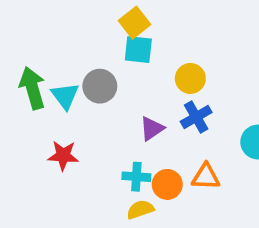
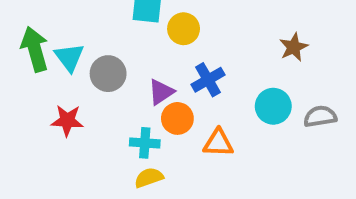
yellow circle: (190, 78) -> (184, 29), moved
gray circle: (100, 86) -> (108, 74), moved
orange circle: (167, 184) -> (177, 118), moved

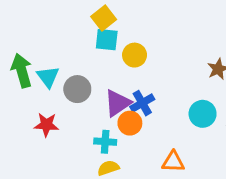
blue cross: (208, 80) -> (142, 103), moved
purple triangle: (161, 92) -> (118, 103), size x1.4
orange triangle: (218, 143) -> (173, 162), moved

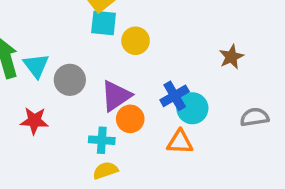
blue cross: (142, 103) -> (175, 96), moved
cyan circle: (203, 114) -> (192, 108), moved
orange triangle: (173, 162) -> (180, 142), moved

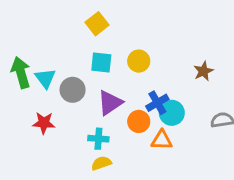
cyan square: (104, 23) -> (101, 62), moved
yellow circle: (136, 41) -> (139, 61), moved
orange circle: (130, 119) -> (139, 121), moved

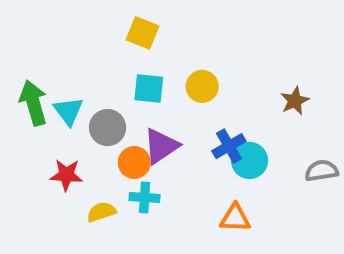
yellow square: (97, 24) -> (142, 33), turned -30
orange circle: (139, 121) -> (134, 163), moved
orange triangle: (162, 140) -> (235, 218), moved
yellow semicircle: (101, 163) -> (101, 212), moved

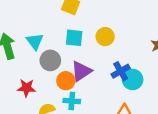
cyan triangle: (68, 111) -> (35, 41), moved

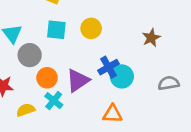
purple triangle: (81, 71) -> (78, 80), moved
cyan cross: (72, 101) -> (54, 101), turned 35

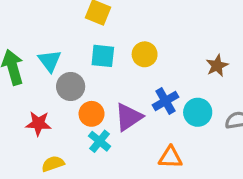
cyan circle: (122, 76) -> (198, 112), moved
yellow semicircle: (26, 110) -> (53, 164), moved

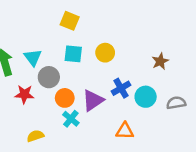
red star: (38, 124) -> (24, 94), moved

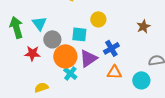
cyan square: (73, 54) -> (79, 34), moved
cyan circle: (146, 97) -> (141, 80), moved
orange circle: (65, 98) -> (65, 56), size x1.5
orange triangle: (125, 131) -> (114, 72), moved

